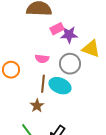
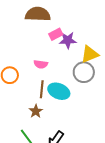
yellow triangle: (91, 49) -> (90, 54), turned -42
gray circle: (70, 64) -> (84, 72), moved

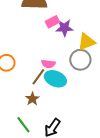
pink semicircle: (41, 64) -> (48, 64), moved
brown line: (42, 89) -> (38, 77), turned 30

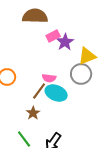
purple star: (64, 28) -> (65, 42), turned -30

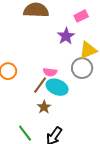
pink rectangle: (53, 36) -> (81, 16), moved
brown star: (33, 113) -> (44, 107), moved

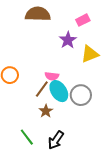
gray circle: (82, 68) -> (81, 95), moved
cyan ellipse: (57, 87) -> (59, 91), turned 35

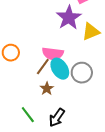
purple star: (68, 40) -> (69, 18), size x1.4
pink semicircle: (52, 76) -> (53, 54), size x1.5

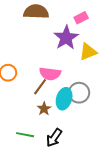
cyan ellipse: (60, 69) -> (64, 99), moved, turned 50
green line: (28, 115) -> (25, 135), turned -42

